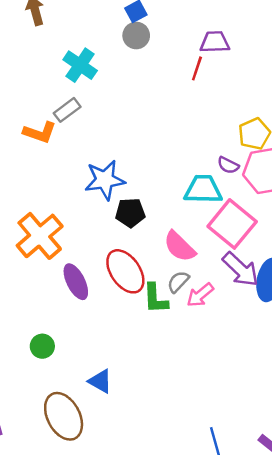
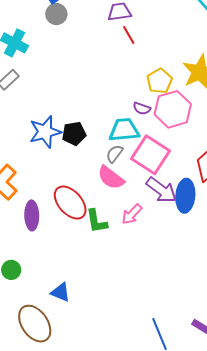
red line: (197, 68) -> (129, 35), moved, turned -42
black pentagon: (130, 213) -> (74, 134), moved
purple ellipse: (76, 282) -> (32, 215), turned 32
gray semicircle: (178, 282) -> (114, 154), moved

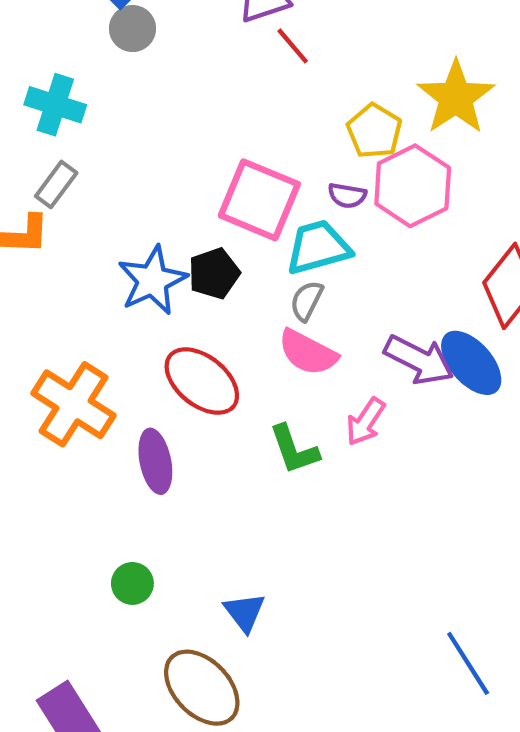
pink square: (150, 155) -> (259, 200), moved
blue ellipse: (185, 196) -> (471, 363), turned -36
red ellipse: (70, 203) -> (202, 381), moved
blue triangle: (61, 292) -> (245, 612), turned 40

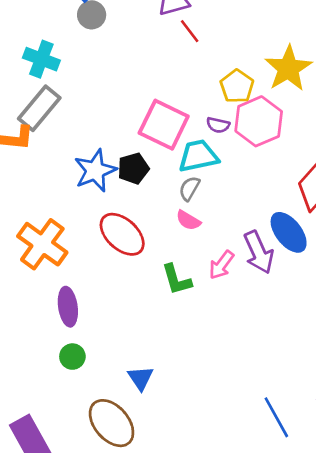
gray rectangle: (56, 184) -> (39, 108), size x1.6
pink semicircle: (308, 352) -> (188, 220), size x0.7
purple arrow: (419, 360) -> (259, 252), moved, turned 36
purple ellipse: (155, 461) -> (68, 307), moved

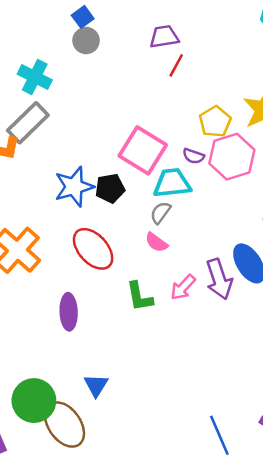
red line: (190, 31) -> (176, 65), turned 60
purple ellipse: (68, 307) -> (69, 312), moved
green circle: (72, 357) -> (34, 401), moved, size x1.8

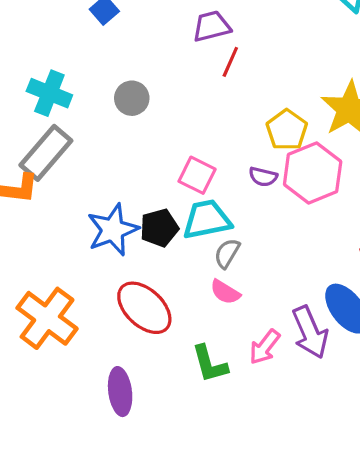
gray circle: (86, 41) -> (132, 98), moved
pink square: (143, 150) -> (197, 175), size x0.6
cyan trapezoid: (172, 183) -> (207, 219), moved

